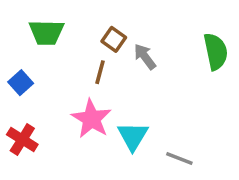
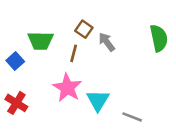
green trapezoid: (46, 32) -> (41, 41), moved

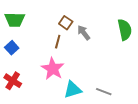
green trapezoid: (41, 41) -> (15, 20), moved
cyan triangle: (98, 100) -> (73, 90), moved, turned 42

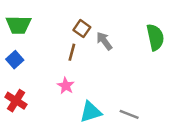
pink star: (53, 69) -> (66, 86), size x0.6

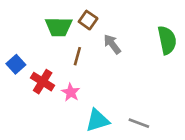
green trapezoid: (18, 25) -> (59, 27), moved
brown square: (82, 29) -> (88, 20), moved
red cross: (16, 101) -> (43, 82), moved

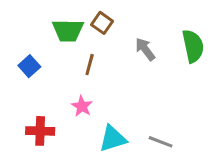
gray arrow: (112, 44) -> (145, 49), moved
blue square: (16, 64) -> (29, 66), moved
red cross: (43, 82) -> (40, 131), moved, turned -30

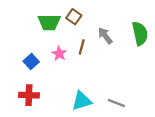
brown line: (90, 65) -> (82, 47), moved
blue square: (29, 66) -> (31, 62), moved
pink star: (82, 106) -> (59, 54), moved

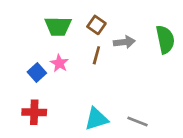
brown square: (74, 17) -> (96, 25), moved
gray arrow: (105, 36) -> (124, 42), turned 120
pink star: (59, 54) -> (59, 63), moved

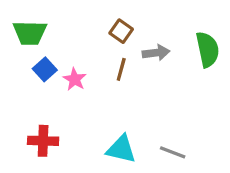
green trapezoid: (58, 26) -> (30, 33), moved
blue square: (37, 73) -> (45, 69), moved
cyan triangle: (96, 119) -> (121, 149), turned 30

